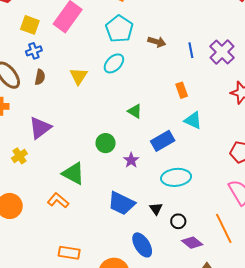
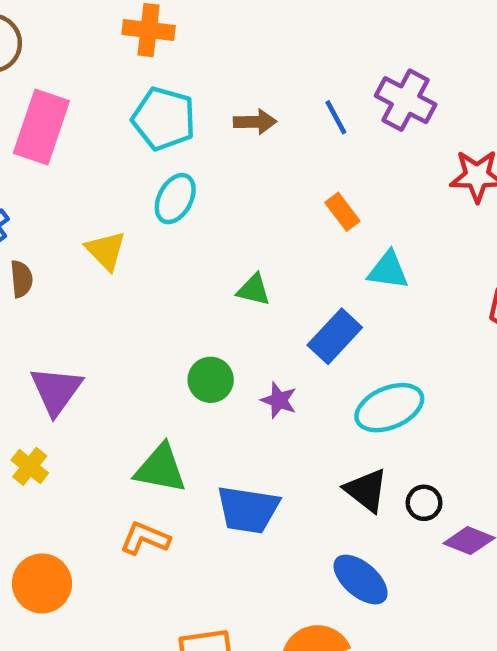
blue trapezoid: (121, 203) -> (248, 510), moved
black triangle: (156, 209) -> (366, 490), size x1.5

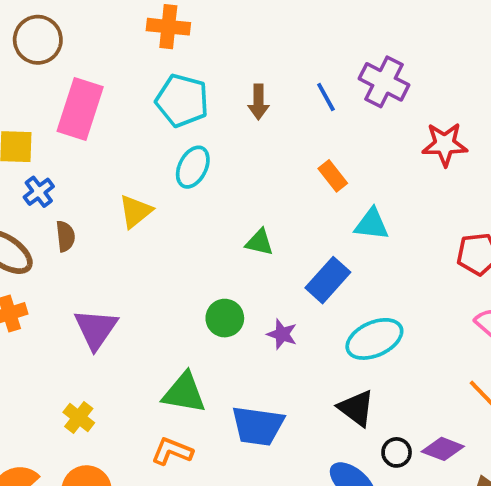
brown arrow: (255, 122) -> (258, 102), turned 92
yellow triangle: (106, 250) -> (136, 211), turned 36
yellow cross: (30, 466) -> (79, 417), moved
black circle: (424, 503) -> (397, 452), moved

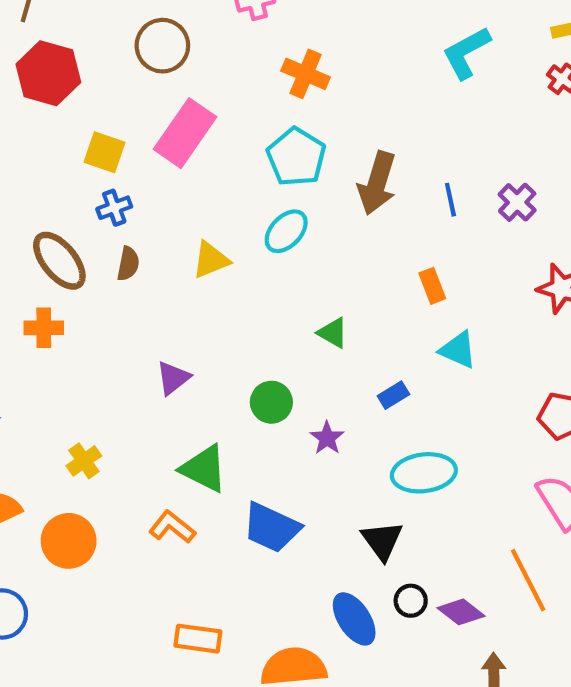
purple cross: (384, 82) -> (517, 202), size x0.7
brown arrow: (258, 102) -> (377, 183), size x1.6
blue rectangle: (328, 280) -> (393, 395), size x0.6
purple triangle: (96, 329) -> (173, 378), moved, size x0.7

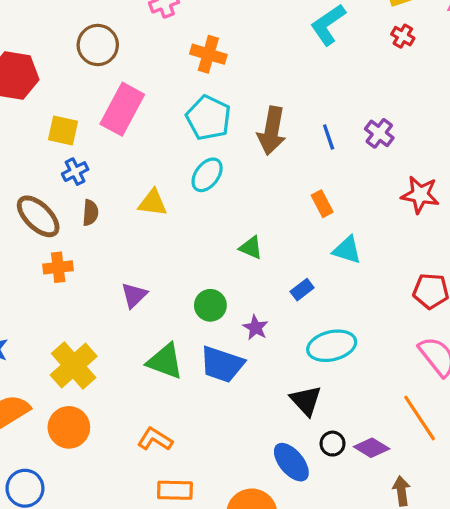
yellow triangle: (211, 260) -> (153, 203), turned 36
orange cross: (44, 328) -> (58, 267), moved
yellow cross: (84, 461) -> (74, 366), size x1.8
orange L-shape: (172, 527) -> (155, 439), moved
blue trapezoid: (272, 528) -> (222, 364), moved

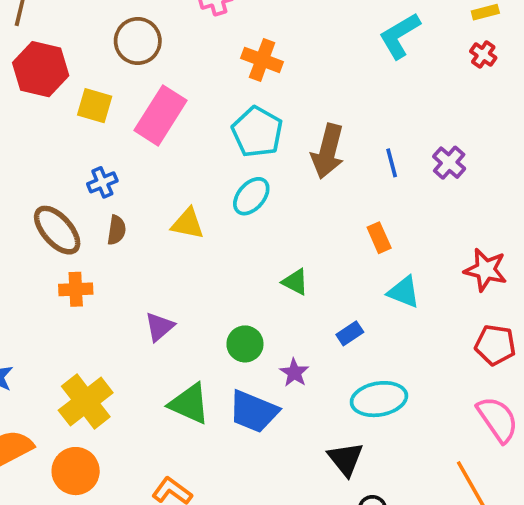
yellow square: (63, 131) -> (95, 106), moved
red star: (420, 195) -> (486, 270), moved

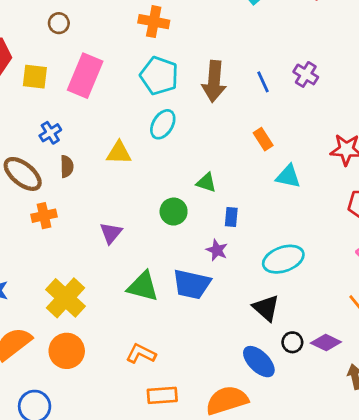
brown circle: (138, 41) -> (59, 23), size x0.6
blue rectangle: (350, 333) -> (231, 217), moved, turned -42
green circle: (245, 344) -> (174, 212), moved

